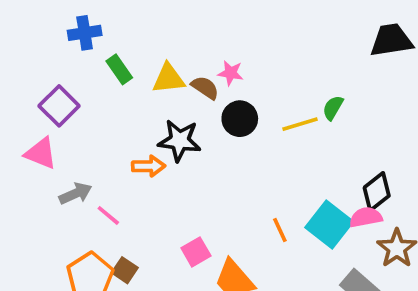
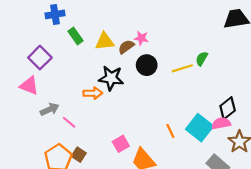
brown semicircle: (205, 88) -> (126, 47), turned -70

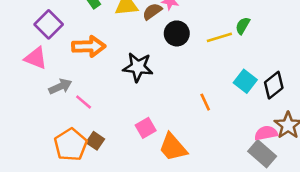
black star: (111, 78) -> (138, 67), moved
orange arrow: (93, 93) -> (89, 46), moved, size x1.4
pink semicircle: (221, 123) -> (266, 133), moved
cyan square: (200, 128) -> (245, 81), moved, size x0.7
orange line: (170, 131) -> (205, 102), moved

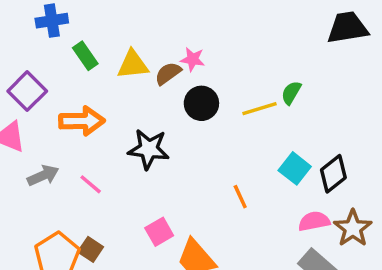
pink line: (84, 102) -> (91, 184), moved
pink semicircle: (266, 133) -> (314, 221), moved

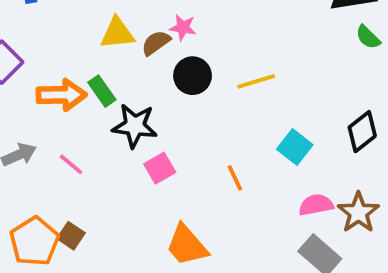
green rectangle: (85, 56) -> (102, 91), moved
green semicircle: (291, 93) -> (368, 37), moved, turned -75
black diamond: (333, 174) -> (362, 132), moved
pink square: (159, 232) -> (160, 168), moved

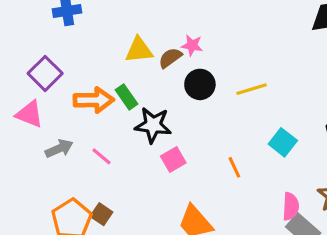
pink semicircle: (316, 205) -> (291, 206), moved, turned 104

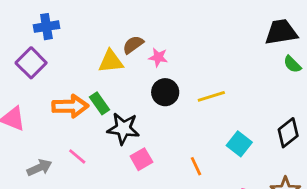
brown semicircle: (170, 58) -> (133, 45), moved
purple square: (45, 73) -> (31, 63), moved
gray arrow: (59, 149) -> (39, 168), moved

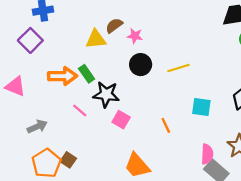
cyan square: (239, 144) -> (201, 107), turned -30
pink line: (77, 156) -> (80, 110), moved
pink square: (141, 159) -> (121, 120), turned -30

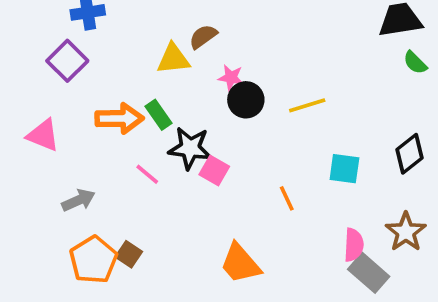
pink star: (135, 36) -> (231, 78), moved
pink square: (121, 120) -> (214, 170), moved

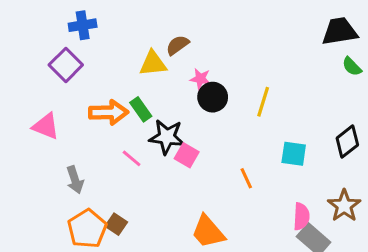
yellow line: (307, 105) -> (263, 102), turned -56
gray arrow: (78, 200) -> (75, 180), turned 96

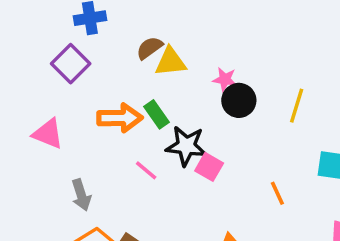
brown semicircle: (177, 45) -> (150, 48), moved

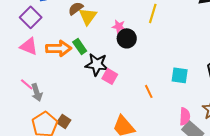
yellow triangle: (171, 62) -> (88, 16), turned -48
yellow line: (297, 106) -> (153, 13), moved
pink triangle: (48, 134) -> (29, 46), moved
pink line: (146, 170) -> (27, 84), moved

